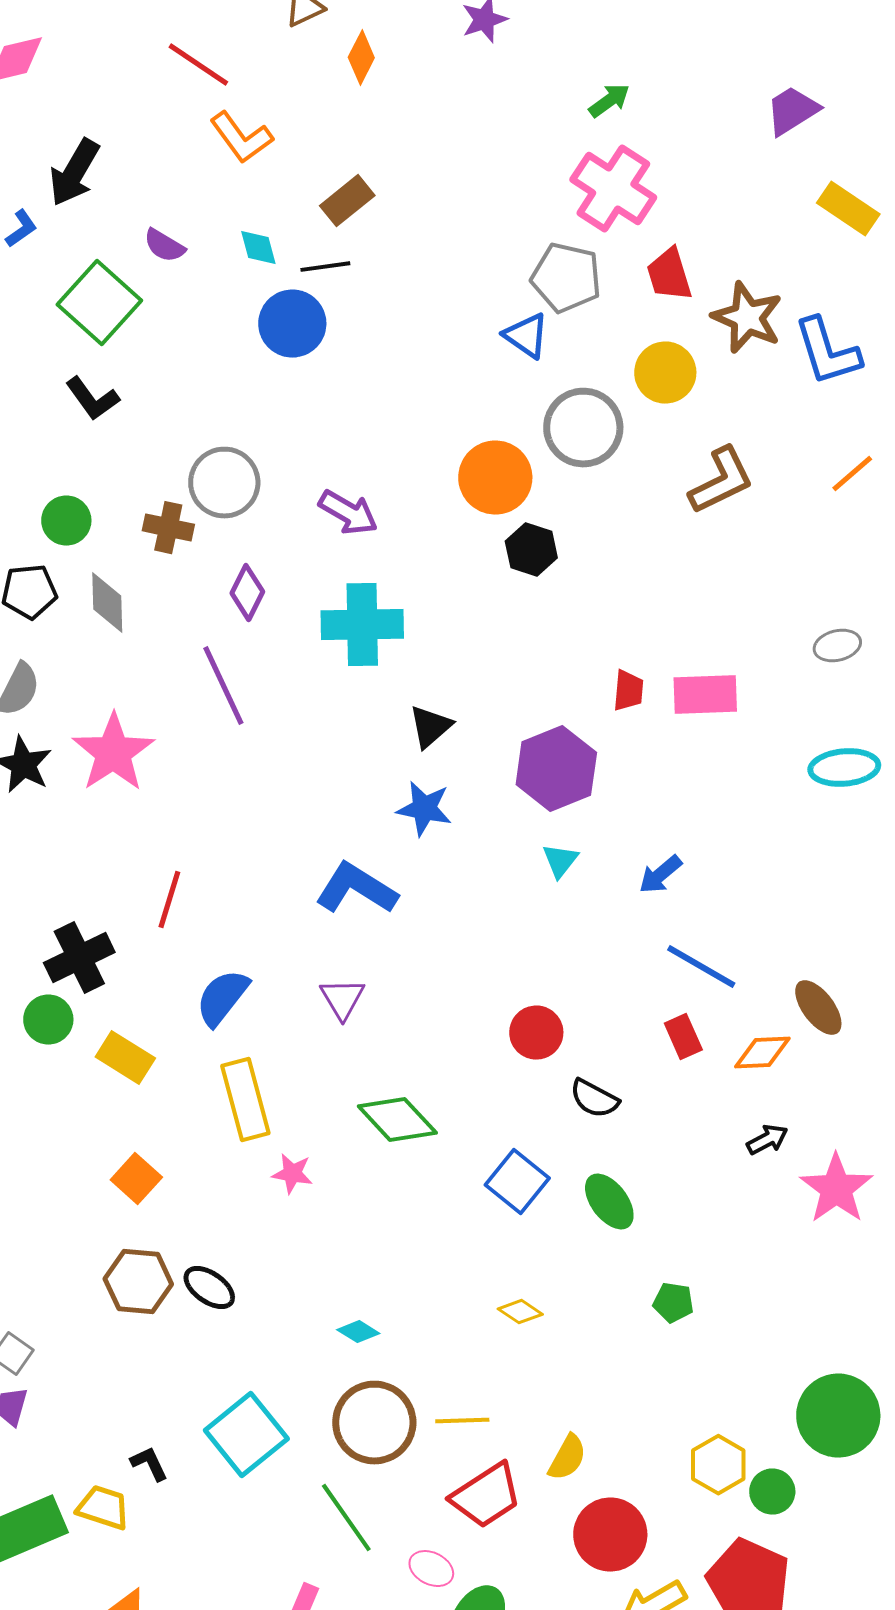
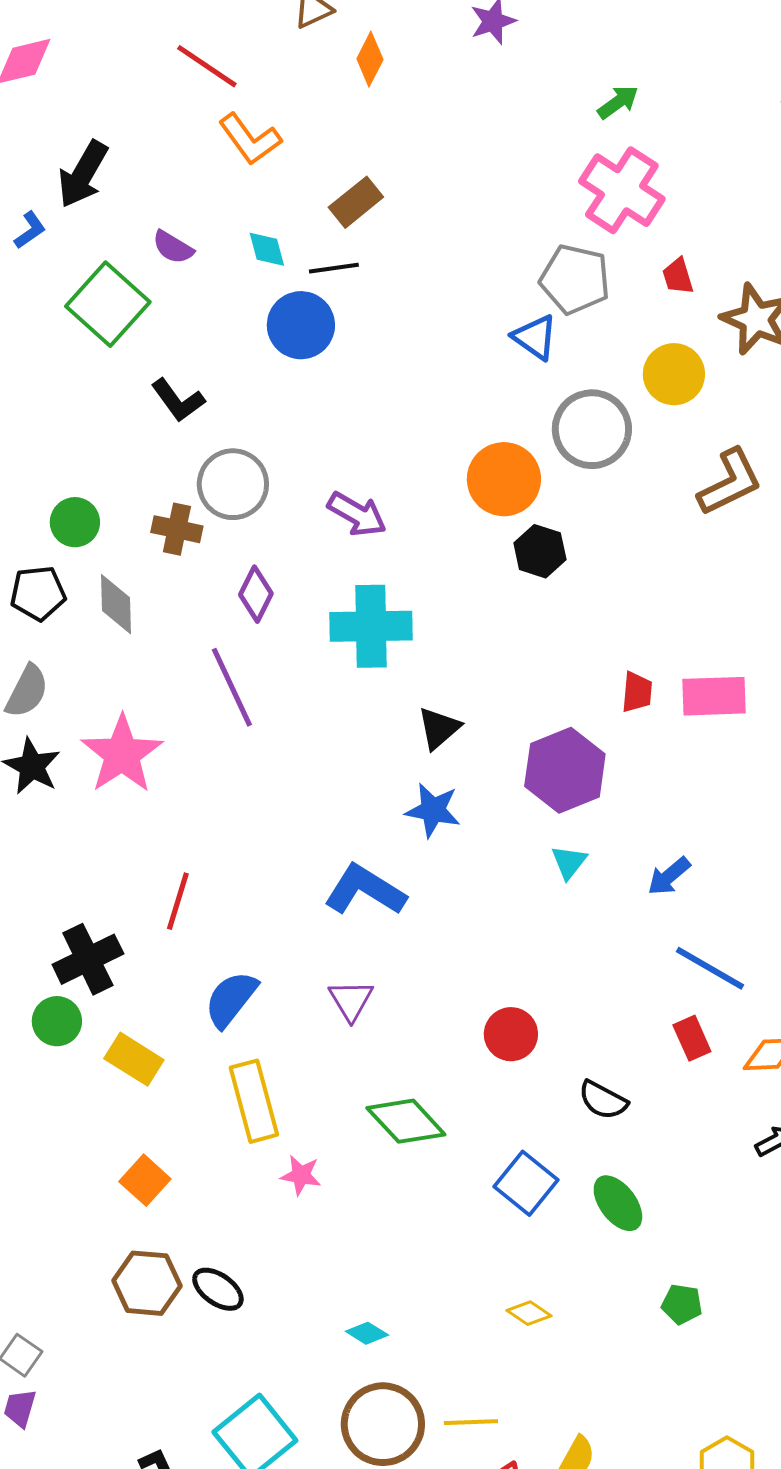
red trapezoid: (669, 275) -> (678, 276), size x0.7
black L-shape: (92, 399) -> (178, 400), moved
red circle: (536, 1033) -> (511, 1034), moved

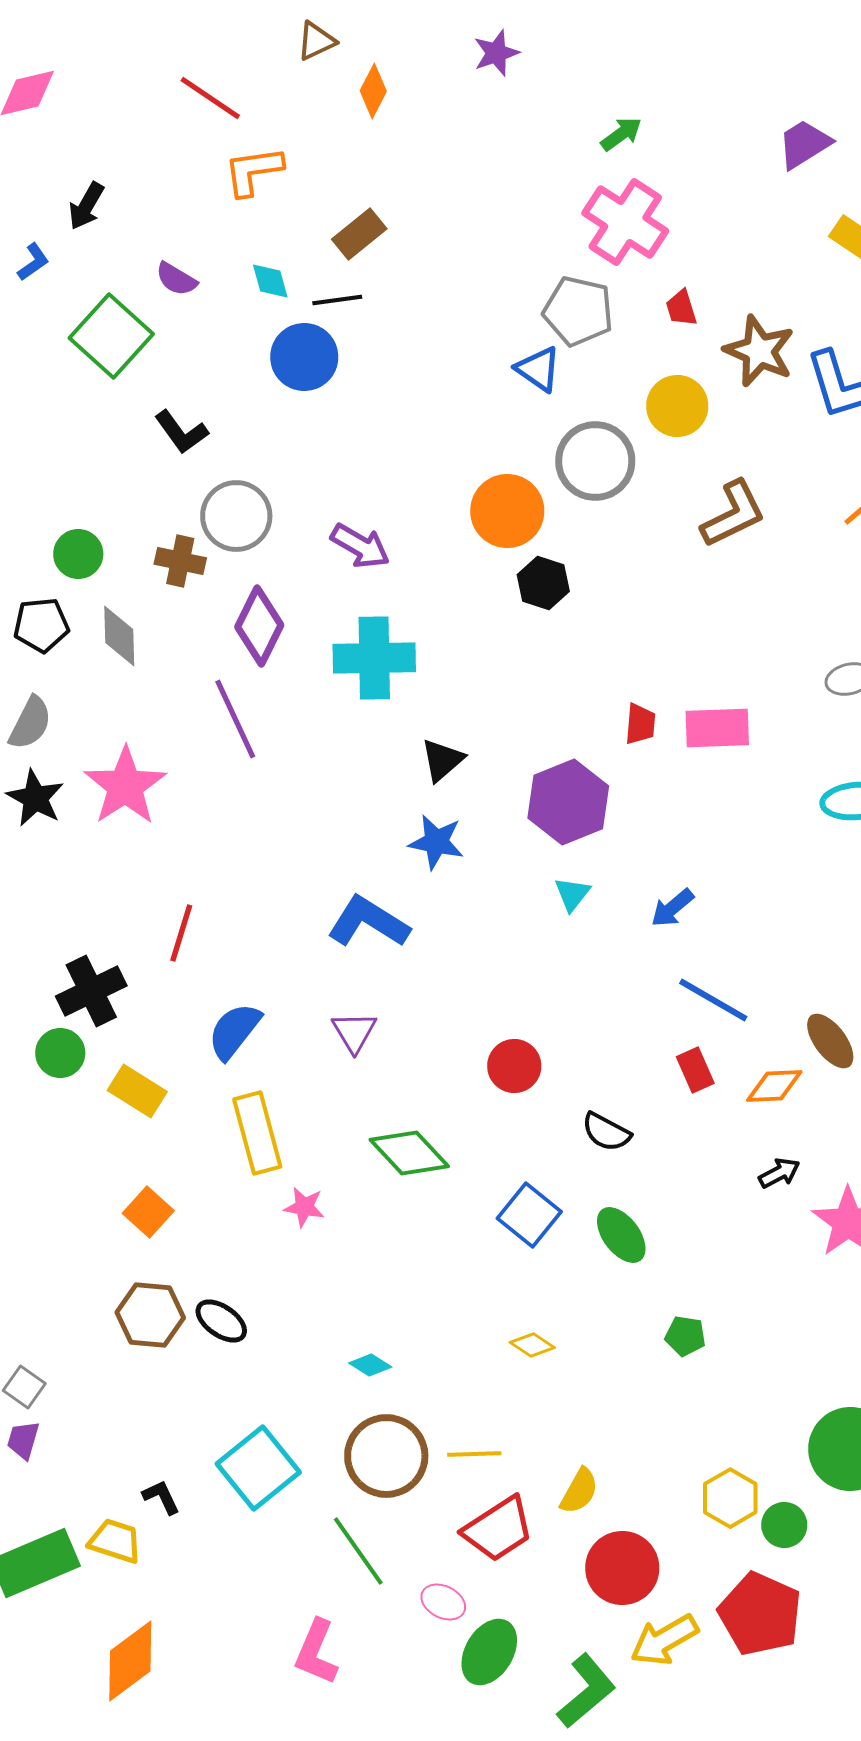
orange L-shape: (250, 139) -> (253, 171), turned 118
black arrow: (83, 174) -> (86, 206), size x0.7
purple diamond: (256, 594) -> (259, 626), size x1.4

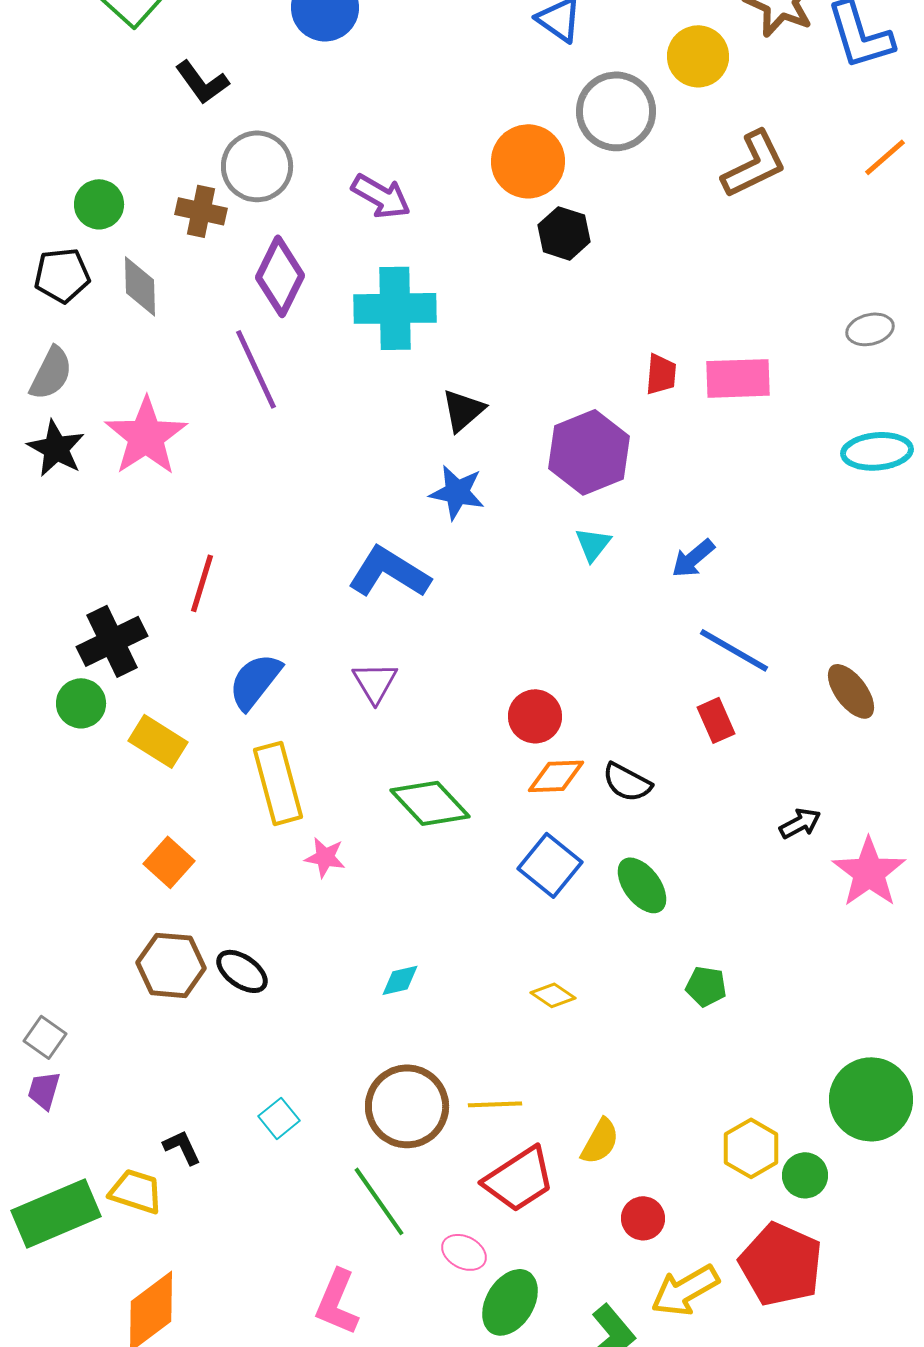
orange diamond: (774, 1086) -> (556, 776), moved
cyan diamond: (370, 1365) -> (400, 980), moved, turned -45
cyan square: (258, 1468) -> (279, 1118), size x0.5
red circle: (622, 1568) -> (643, 1218), size x0.6

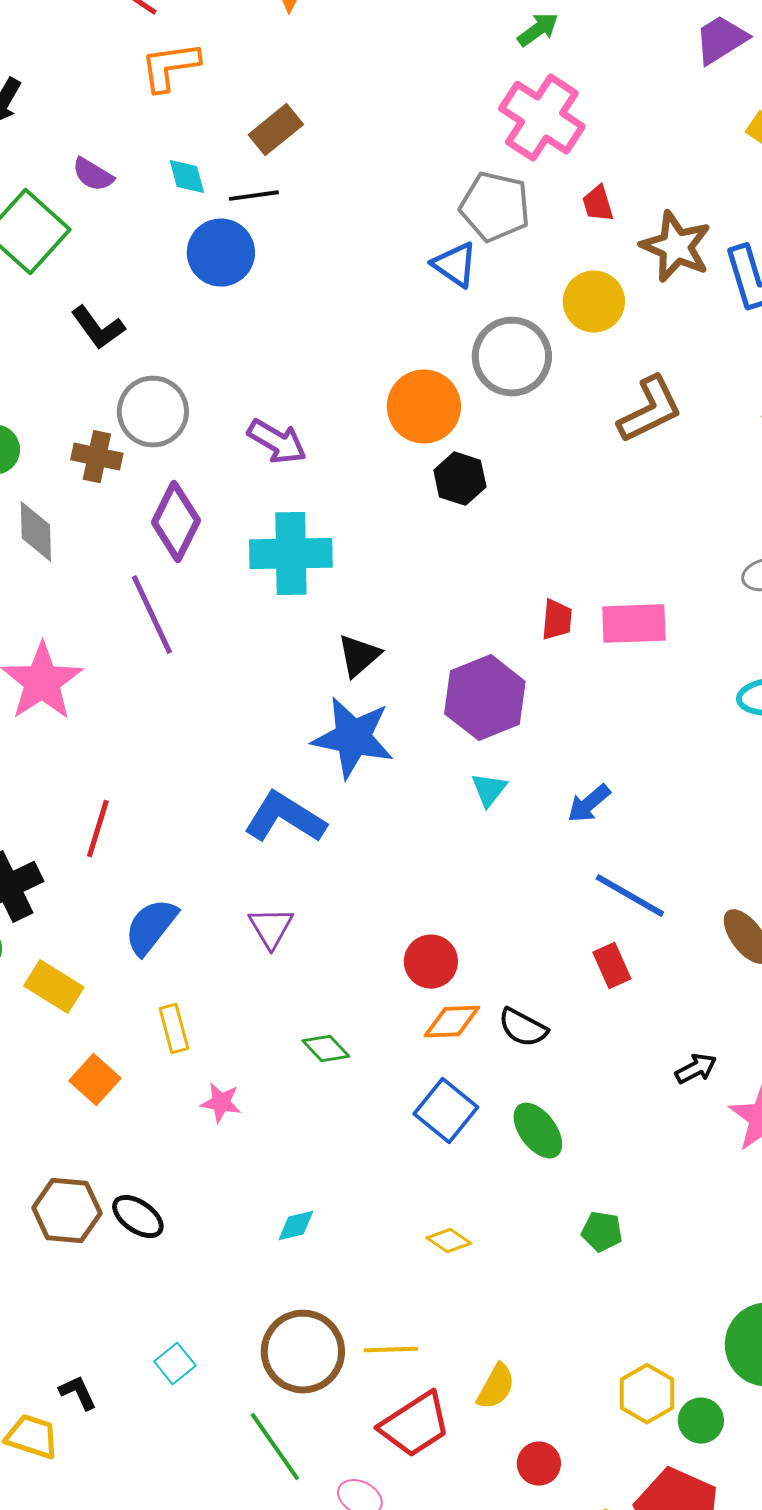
blue star: (457, 492) -> (353, 738), size x1.5
yellow rectangle: (278, 783) -> (174, 1029), size x0.6
green diamond: (430, 803) -> (326, 1049), size x0.6
orange square: (169, 862) -> (95, 1080), moved

